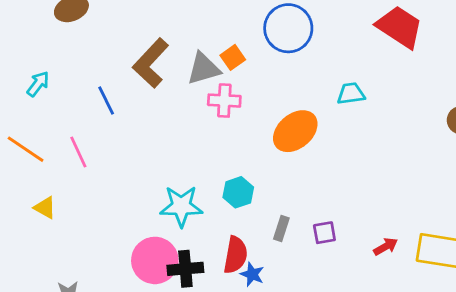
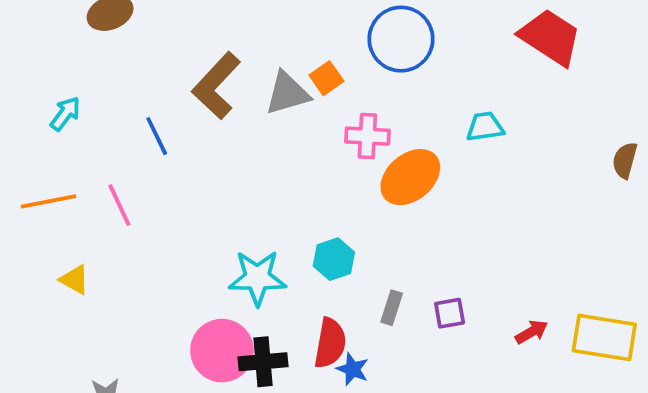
pink cross: (224, 101) -> (367, 136), moved
orange line: (26, 149) -> (48, 201), turned -45

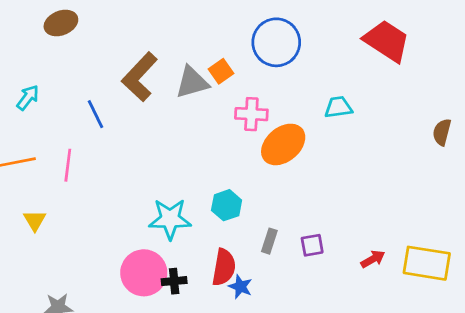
pink line: (119, 205) -> (68, 165), turned 32
yellow triangle: (75, 280) -> (35, 220), turned 30
black cross: (263, 362) -> (174, 281), size x0.7

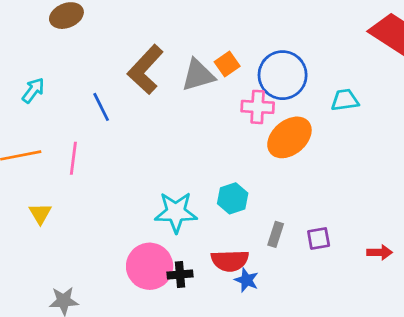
blue circle: (276, 42) -> (283, 75), moved
red arrow: (373, 259) -> (379, 252), turned 30
red semicircle: (224, 267) -> (230, 261), turned 78

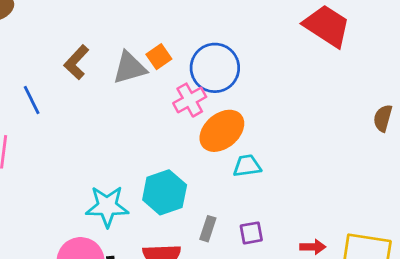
brown L-shape: (145, 70) -> (76, 62), size x0.7
cyan trapezoid: (345, 100) -> (247, 166), moved
pink cross: (258, 107) -> (190, 100), turned -32
cyan hexagon: (233, 198) -> (165, 192), size x1.4

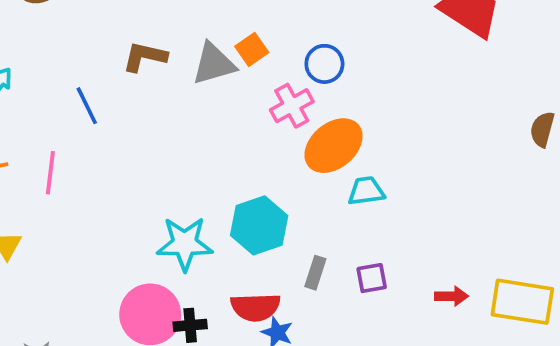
brown L-shape: (76, 62) -> (145, 57), turned 60
blue circle: (215, 68) -> (324, 64), size x0.6

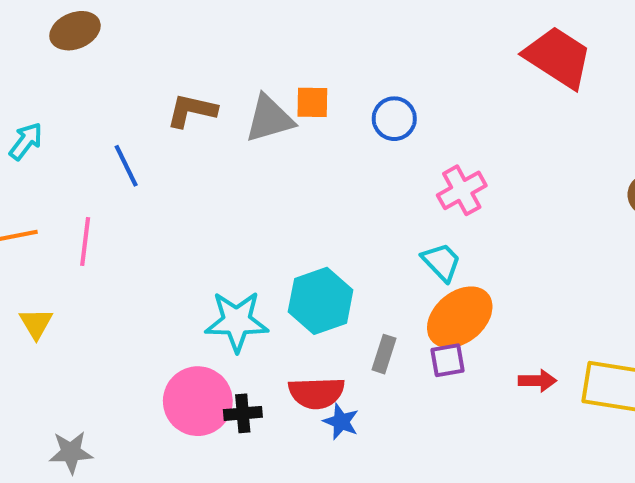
orange square: (252, 49) -> (312, 102), turned 36
pink cross: (292, 106) -> (462, 190), moved
orange ellipse: (334, 146) -> (460, 317), moved
cyan trapezoid: (366, 191) -> (441, 262), turned 54

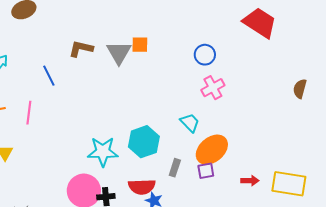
gray triangle: (269, 119) -> (119, 53), turned -44
blue circle: (394, 119) -> (205, 55), moved
cyan trapezoid: (441, 262) -> (190, 123), moved

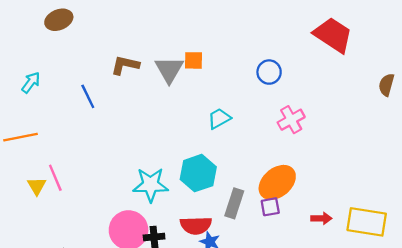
pink cross: (213, 88) -> (291, 120), moved
brown semicircle: (300, 89) -> (386, 85), moved
pink line: (29, 113) -> (55, 178), moved, turned -30
cyan trapezoid: (190, 123) -> (219, 119), moved, turned -75
gray rectangle: (175, 168) -> (234, 203), size x1.4

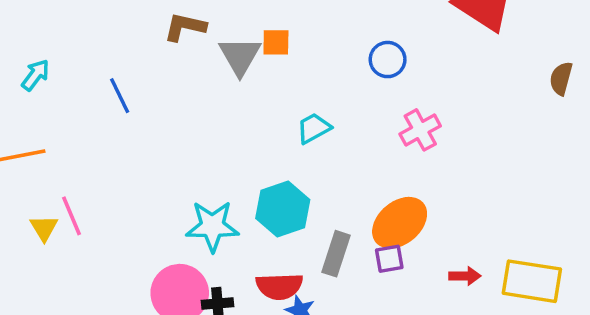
brown L-shape: (125, 65) -> (185, 27), moved

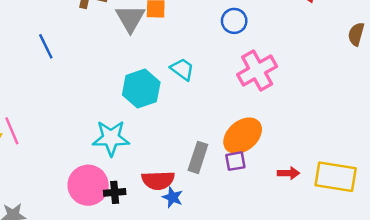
cyan trapezoid: (314, 128) -> (182, 69), turned 65
pink cross: (420, 130) -> (257, 70), size x1.4
cyan hexagon: (283, 209) -> (141, 89), moved

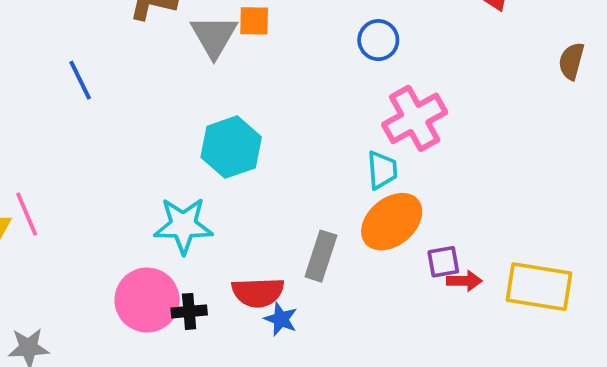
cyan trapezoid: (182, 69) -> (382, 170), moved, turned 50
purple square: (235, 161) -> (443, 262), moved

